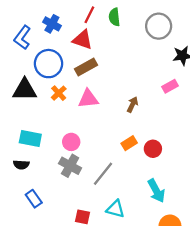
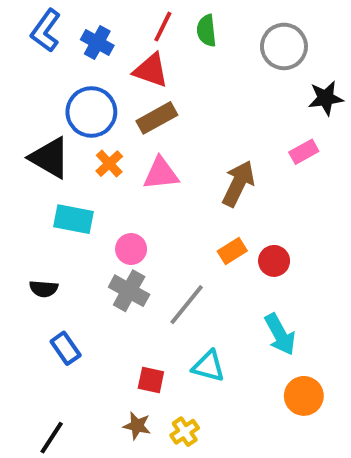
blue L-shape: (22, 37) -> (46, 31), moved
black triangle: (25, 90) -> (50, 158), turned 30
brown arrow: (132, 104) -> (238, 183), size x1.6
cyan rectangle: (30, 139) -> (73, 219), moved

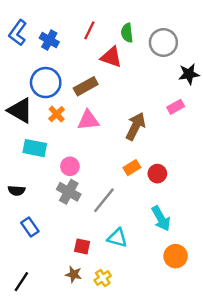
green semicircle: (207, 31) -> (127, 33), moved
red triangle: (151, 70) -> (111, 57), moved

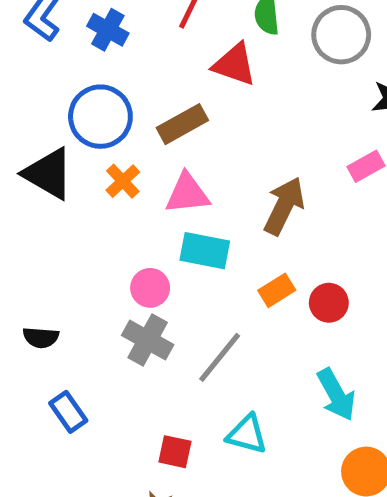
cyan rectangle: (35, 148) -> (205, 251), moved

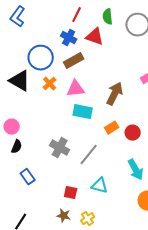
blue cross: (108, 30) -> (69, 38), moved
pink circle: (150, 288) -> (12, 127), moved
black semicircle: (41, 338) -> (17, 147), turned -72

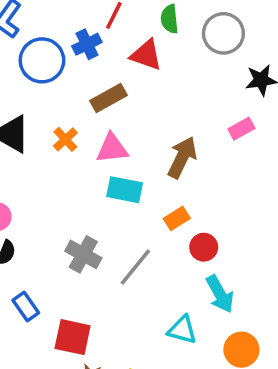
blue cross: (69, 38) -> (87, 44), moved, turned 35
blue circle: (41, 58) -> (42, 60), moved
red circle: (133, 133) -> (204, 247), moved
cyan triangle: (100, 186) -> (182, 330), moved
red square: (71, 193) -> (73, 337), moved, size x1.5

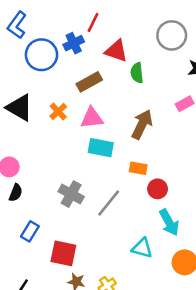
green semicircle: (170, 19) -> (137, 73), moved
orange rectangle: (177, 218) -> (138, 168), turned 42
blue rectangle: (26, 307) -> (30, 231), turned 66

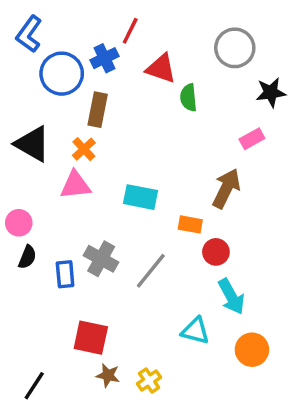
brown rectangle: (89, 82) -> (98, 110), moved, turned -50
pink triangle: (92, 118) -> (75, 185), moved
brown arrow: (142, 124) -> (226, 188), moved
blue rectangle: (30, 231) -> (65, 274), moved, turned -36

